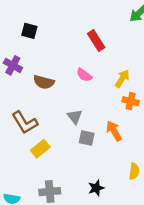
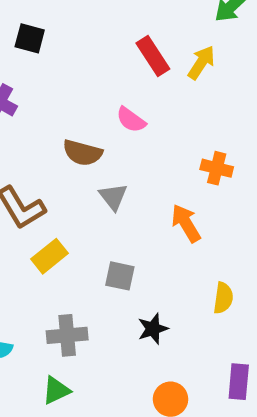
yellow arrow: (122, 79) -> (201, 63), moved
brown semicircle: (44, 82) -> (83, 153), moved
gray square: (87, 138) -> (120, 276), moved

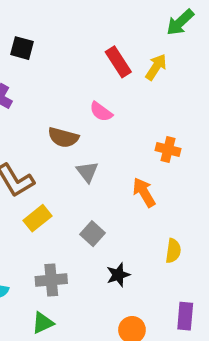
gray square: (120, 276) -> (92, 234), turned 30

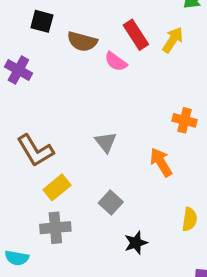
pink semicircle: (101, 112) -> (116, 62), moved
brown semicircle: (63, 137) -> (82, 41), moved
gray cross: (51, 280) -> (55, 228), moved

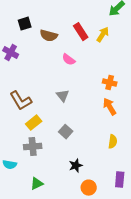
black square: (42, 21) -> (25, 24), turned -32
pink semicircle: (116, 62) -> (69, 60), moved
orange arrow: (161, 162) -> (110, 107), moved
black star: (136, 243) -> (76, 166), moved

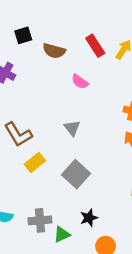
gray square: (66, 132) -> (76, 174), size x1.5
gray cross: (33, 147) -> (40, 220), moved
green triangle: (37, 184) -> (62, 235), moved

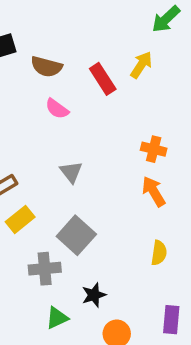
red rectangle: (95, 46) -> (103, 79), moved
pink semicircle: (80, 82) -> (57, 109), moved
gray cross: (40, 220) -> (45, 269), moved

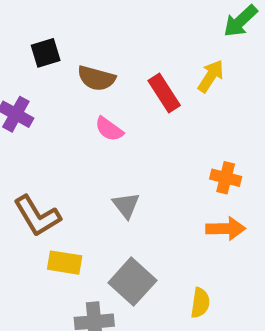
orange arrow: (154, 191) -> (226, 229), turned 120
yellow rectangle: (20, 219) -> (65, 263), turned 48
yellow semicircle: (159, 253) -> (200, 303), moved

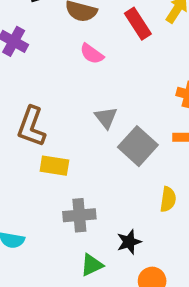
brown L-shape: (37, 216) -> (31, 127), turned 51
gray square: (132, 282) -> (138, 146), moved

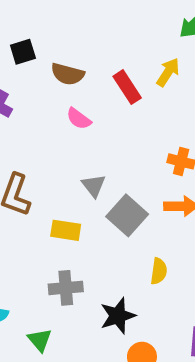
yellow rectangle: (54, 166) -> (66, 230), moved
black star: (129, 242) -> (118, 316), size x1.4
green triangle: (92, 265) -> (40, 340), moved, turned -45

